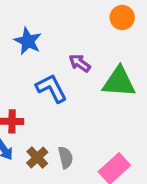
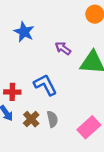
blue L-shape: (51, 88) -> (45, 85), moved

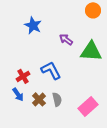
red cross: (12, 92) -> (23, 76), turned -32

